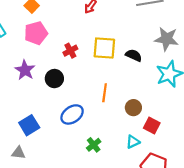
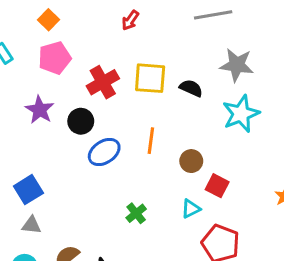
red cross: (70, 51) -> (103, 82), size x1.5
blue ellipse: (72, 114) -> (104, 152), moved
blue square: (29, 125) -> (28, 190), moved

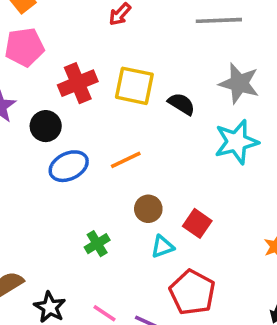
orange line: (151, 141) -> (126, 160), turned 50
brown circle: (191, 161) -> (148, 209), moved

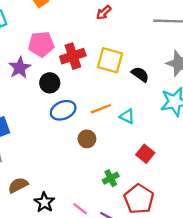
pink pentagon: (24, 47) -> (41, 44), moved
brown circle: (148, 209) -> (87, 139), moved
green cross: (97, 244) -> (111, 178), moved
cyan triangle: (163, 247) -> (127, 116), moved, turned 42

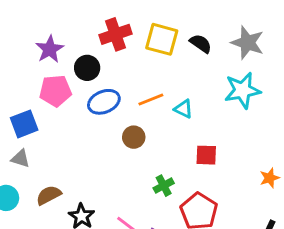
pink pentagon: (41, 44) -> (55, 91), moved
black semicircle: (140, 74) -> (201, 43), moved
red square: (145, 154) -> (206, 155), turned -36

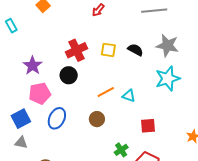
yellow square: (162, 39) -> (108, 50), size x0.7
black circle: (87, 68) -> (69, 75), moved
blue ellipse: (104, 102) -> (57, 118), moved, turned -35

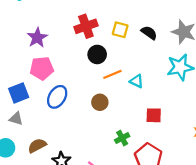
black circle: (69, 75) -> (97, 54), moved

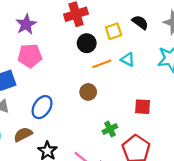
yellow square: (120, 30) -> (114, 31), moved, turned -35
cyan triangle: (137, 81) -> (128, 59), moved
blue ellipse: (57, 97) -> (42, 107), moved

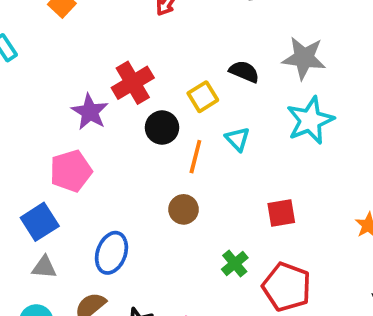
purple star: (26, 24) -> (90, 112), moved
cyan triangle: (128, 59) -> (238, 139), turned 32
orange line: (102, 64) -> (195, 157), turned -42

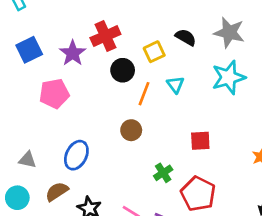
blue square: (40, 222) -> (29, 50), moved

